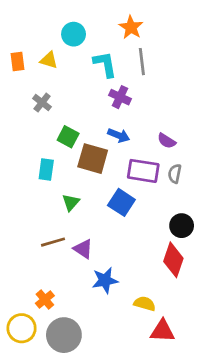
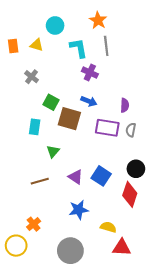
purple semicircle: (167, 141) -> (125, 105), turned -120
blue square: (121, 202) -> (101, 176), moved
purple triangle: (83, 249) -> (76, 177), moved
gray circle: (64, 335) -> (70, 251), moved

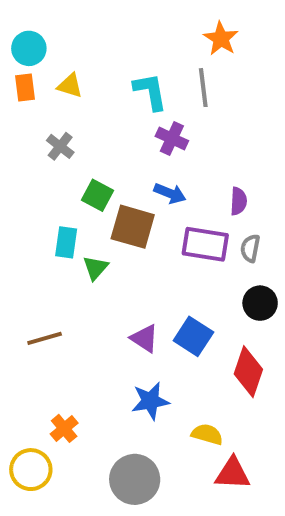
orange star: (98, 20) -> (221, 39), moved
cyan circle: (55, 25) -> (29, 48), moved
green triangle: (53, 151) -> (95, 268), moved
black circle: (136, 169) -> (260, 303), moved
brown line: (40, 181) -> (45, 338), moved

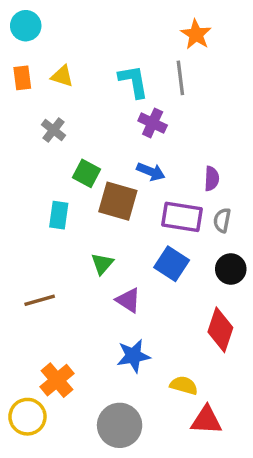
cyan circle: (29, 48) -> (26, 26), moved
green triangle: (95, 268) -> (102, 264), moved
blue square: (193, 336) -> (172, 264), moved
orange cross: (64, 428) -> (57, 380), size x1.4

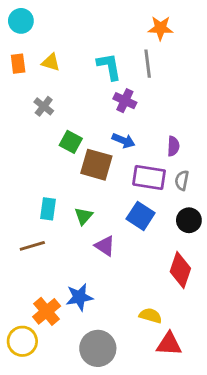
orange star: (196, 34) -> (160, 28), turned -30
cyan rectangle: (59, 215) -> (48, 209), moved
blue star: (133, 356) -> (79, 297), moved

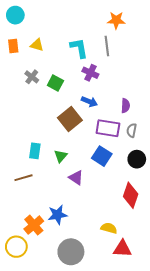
green square: (71, 142) -> (55, 83), moved
brown square: (96, 165) -> (70, 119), turned 35

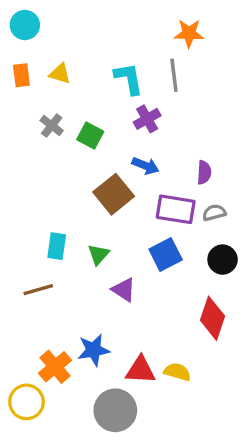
purple cross: (90, 73) -> (147, 119), turned 35
gray semicircle: (132, 130) -> (214, 213), turned 64
blue square: (102, 156) -> (166, 255), turned 30
red triangle: (122, 249) -> (140, 370), moved

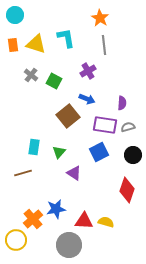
orange star: (189, 33) -> (100, 18), moved, turned 30
yellow triangle: (60, 74) -> (36, 44), size x1.5
cyan L-shape: (129, 79) -> (66, 38), moved

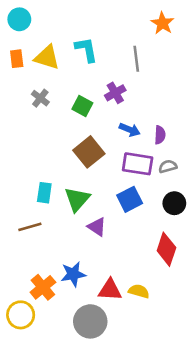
orange star: (100, 18) -> (162, 23), moved
green square: (54, 81) -> (82, 106), moved
blue arrow: (87, 99) -> (130, 130), moved
green triangle: (59, 152) -> (77, 199), size x1.5

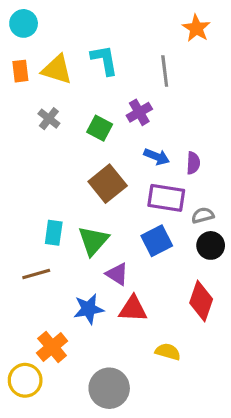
gray semicircle: (168, 166) -> (203, 215), moved
blue star: (73, 274) -> (89, 309), moved
red triangle: (110, 290) -> (133, 309), moved

